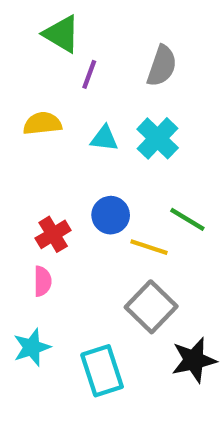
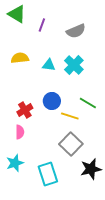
green triangle: (62, 34) -> (17, 14), moved
gray semicircle: (162, 66) -> (76, 31), turned 48
purple line: (89, 74) -> (42, 25), moved

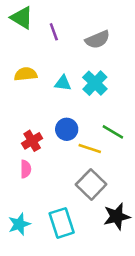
purple line: (42, 25) -> (54, 32), turned -40
cyan star: (15, 163) -> (19, 224), moved

